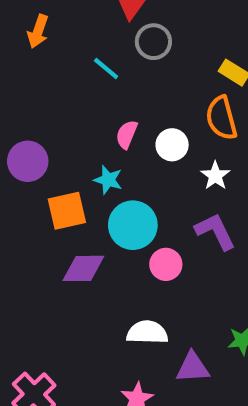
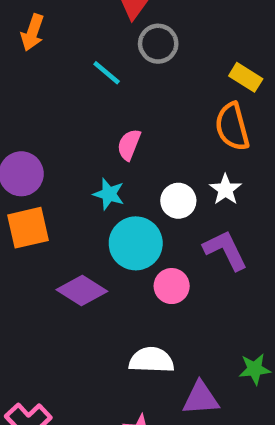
white circle: (172, 145) -> (178, 201), moved
orange square: (67, 211) -> (28, 228), moved
purple diamond: (83, 268) -> (82, 291), turned 33

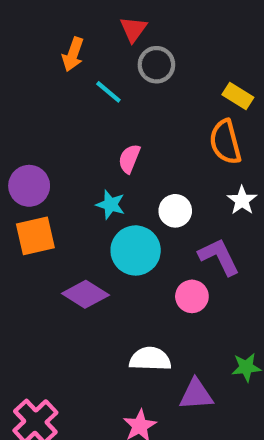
orange arrow: (32, 32) -> (73, 54), moved
white star: (225, 190) -> (242, 200), moved
pink circle: (172, 286) -> (192, 296), moved

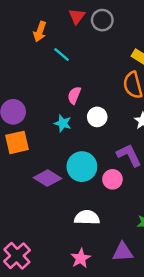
gray circle: (156, 65) -> (102, 20), moved
white circle: (175, 211) -> (97, 117), moved
cyan circle: (136, 250) -> (82, 167), moved
purple triangle: (196, 394) -> (123, 252), moved

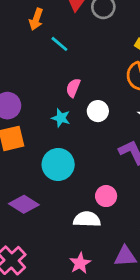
cyan circle: (82, 167) -> (58, 165), moved
purple diamond: (48, 178) -> (24, 204), moved
pink circle: (112, 179) -> (106, 196), moved

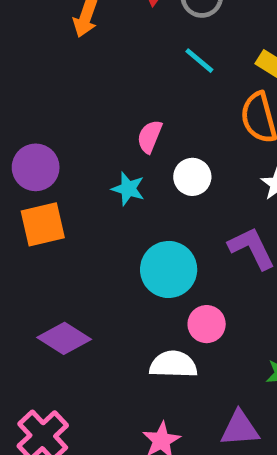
cyan line: (59, 44) -> (199, 61), moved
cyan circle: (58, 165) -> (169, 269), moved

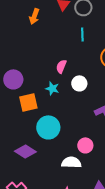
cyan line: (199, 61) -> (82, 34), turned 48
orange square: (43, 224) -> (28, 102), moved
cyan circle: (169, 269) -> (48, 127), moved

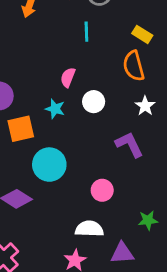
cyan line: (82, 34) -> (86, 32), moved
white semicircle: (71, 162) -> (89, 229), moved

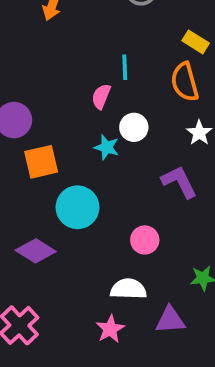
cyan line: (86, 32) -> (125, 67), moved
cyan star: (55, 109) -> (107, 147), moved

